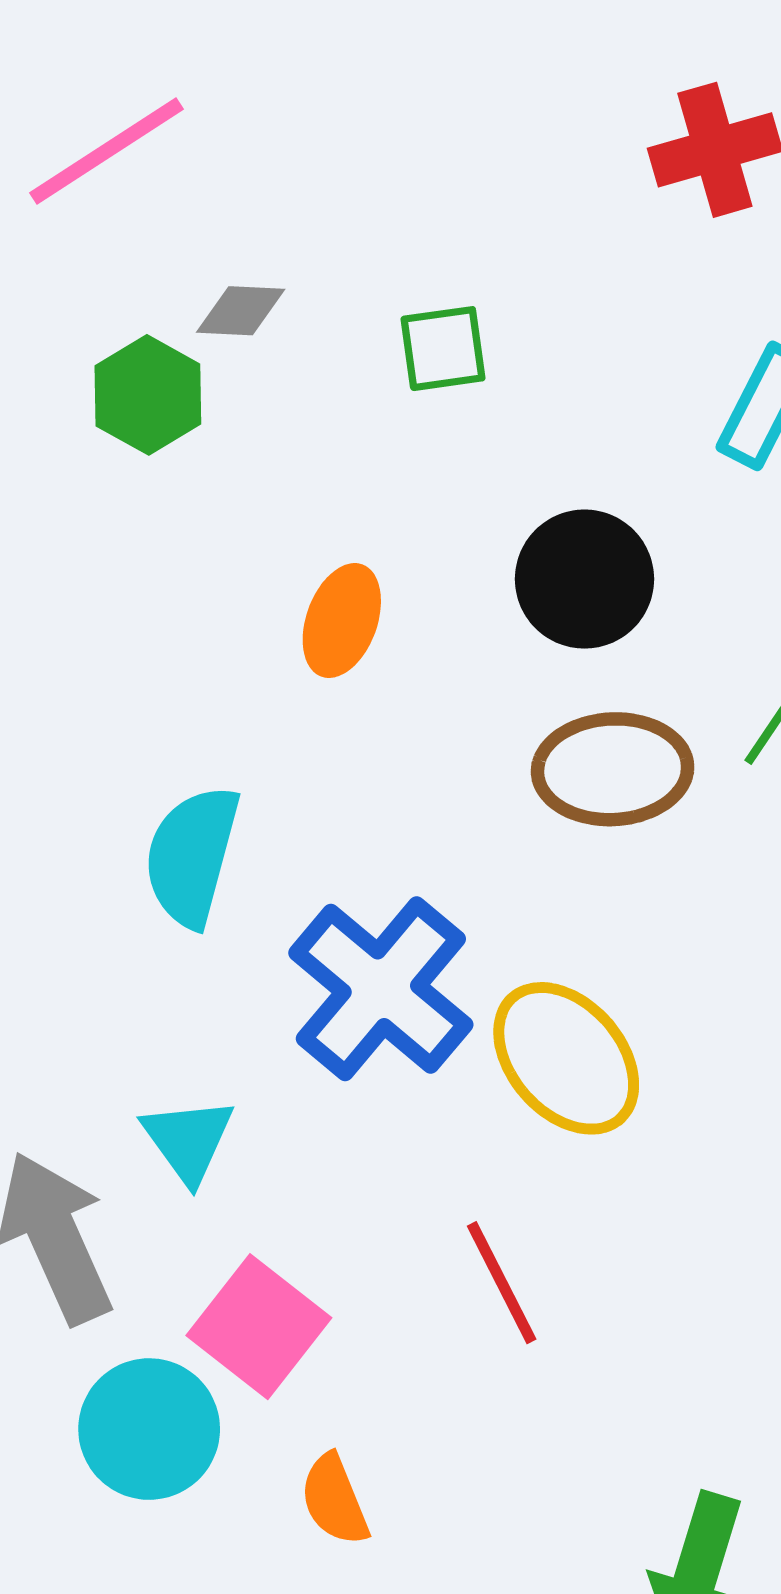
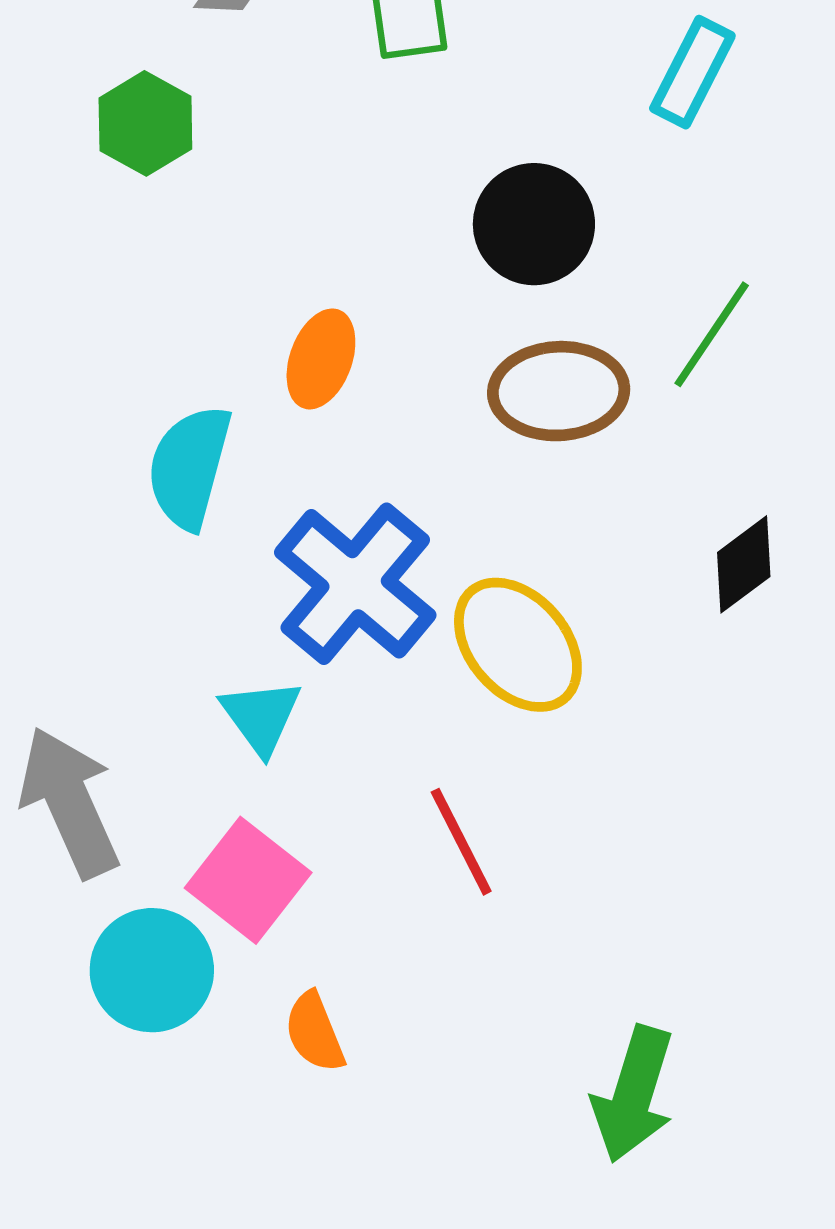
green hexagon: (148, 395) -> (145, 123), moved
orange ellipse: (342, 621) -> (321, 359), moved
cyan triangle: (188, 1140) -> (261, 716), moved

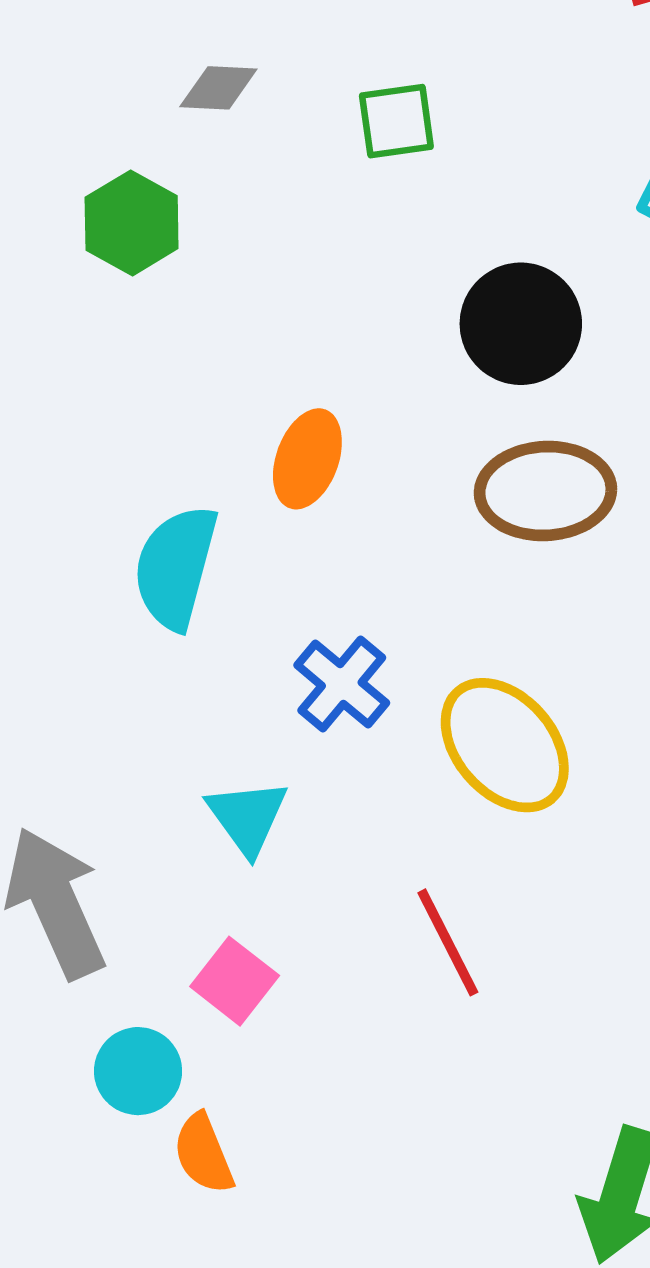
blue cross: (355, 584) -> (342, 684), size x0.6
pink square: (248, 880) -> (235, 981), size x0.7
cyan circle: (152, 970) -> (138, 1071), size x0.7
orange semicircle: (315, 1032) -> (203, 1154), moved

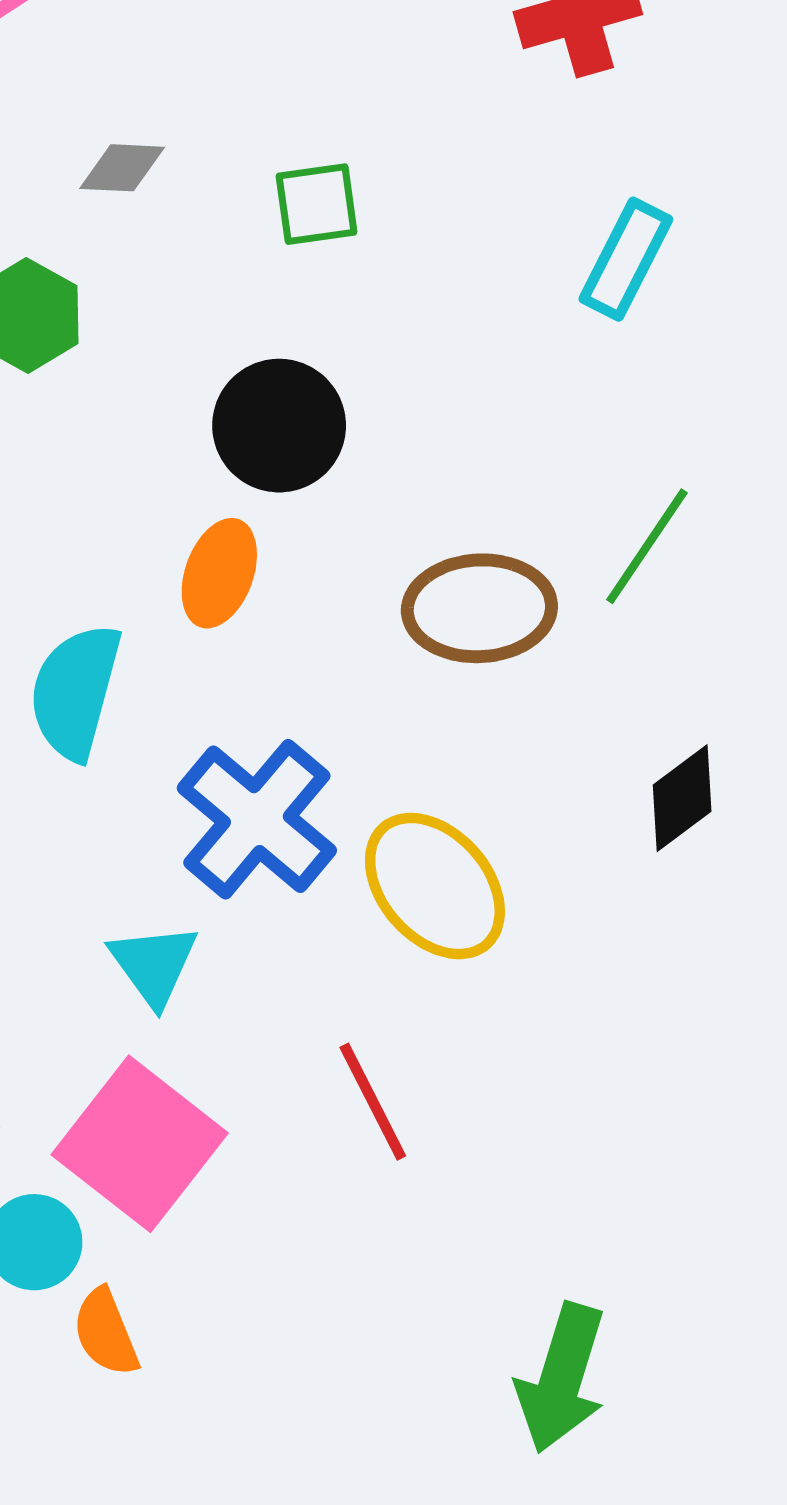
black circle: (521, 324) -> (279, 426), moved
blue cross: (342, 684) -> (257, 819), size x1.5
pink square: (235, 981) -> (140, 1144), size x1.8

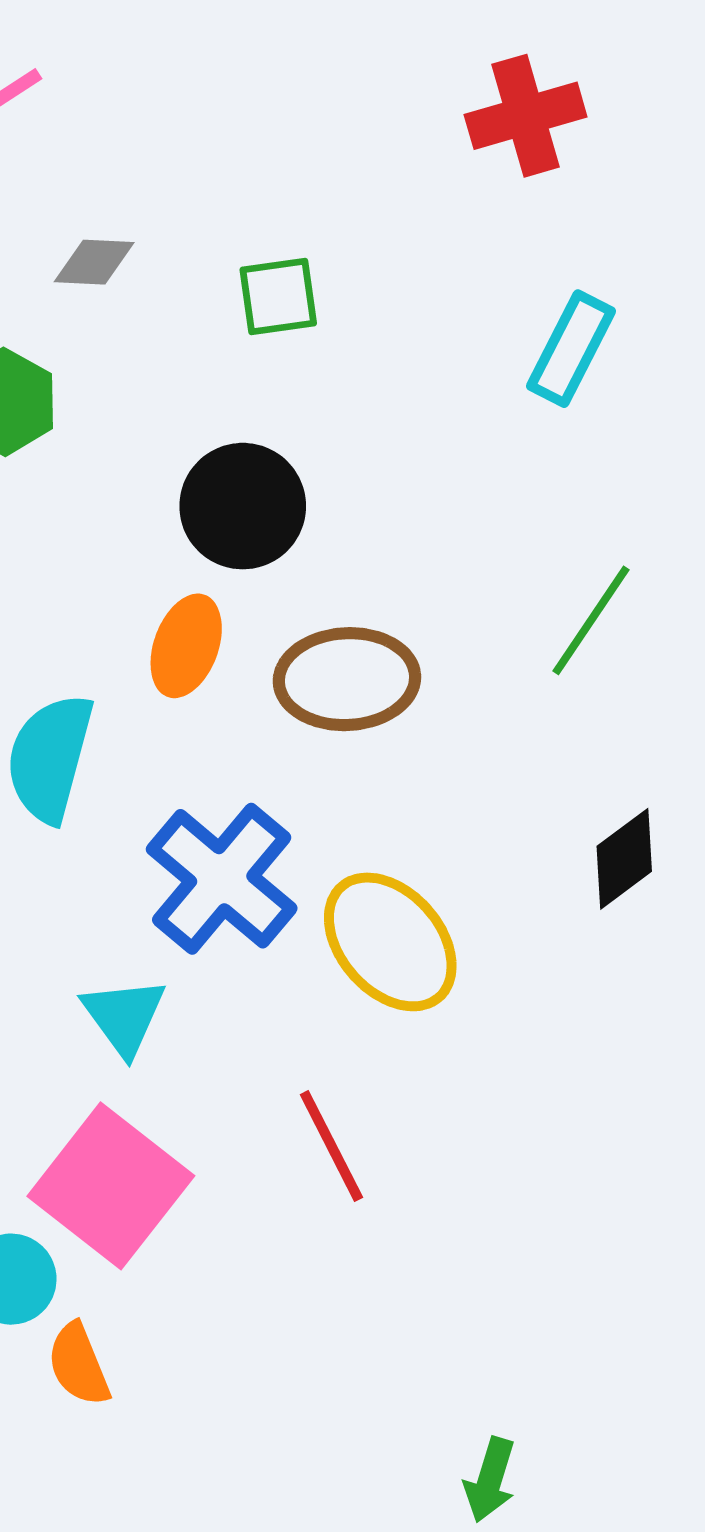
brown ellipse: (479, 608) -> (347, 679), moved
green arrow: (561, 1378) -> (490, 1480), moved, size x0.6

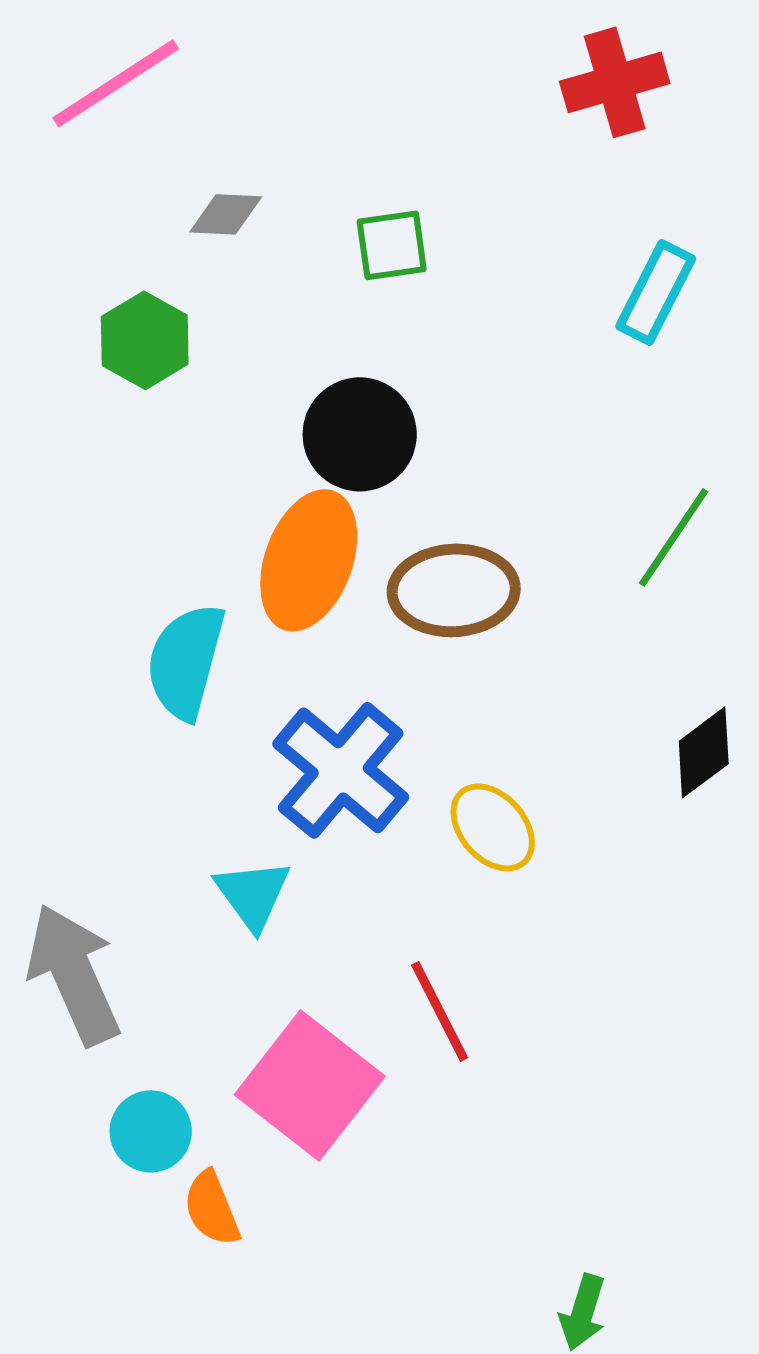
orange ellipse: (186, 646) -> (309, 560), size x1.5
yellow ellipse: (390, 942) -> (493, 827), size x0.7
pink square: (111, 1186) -> (310, 1085), moved

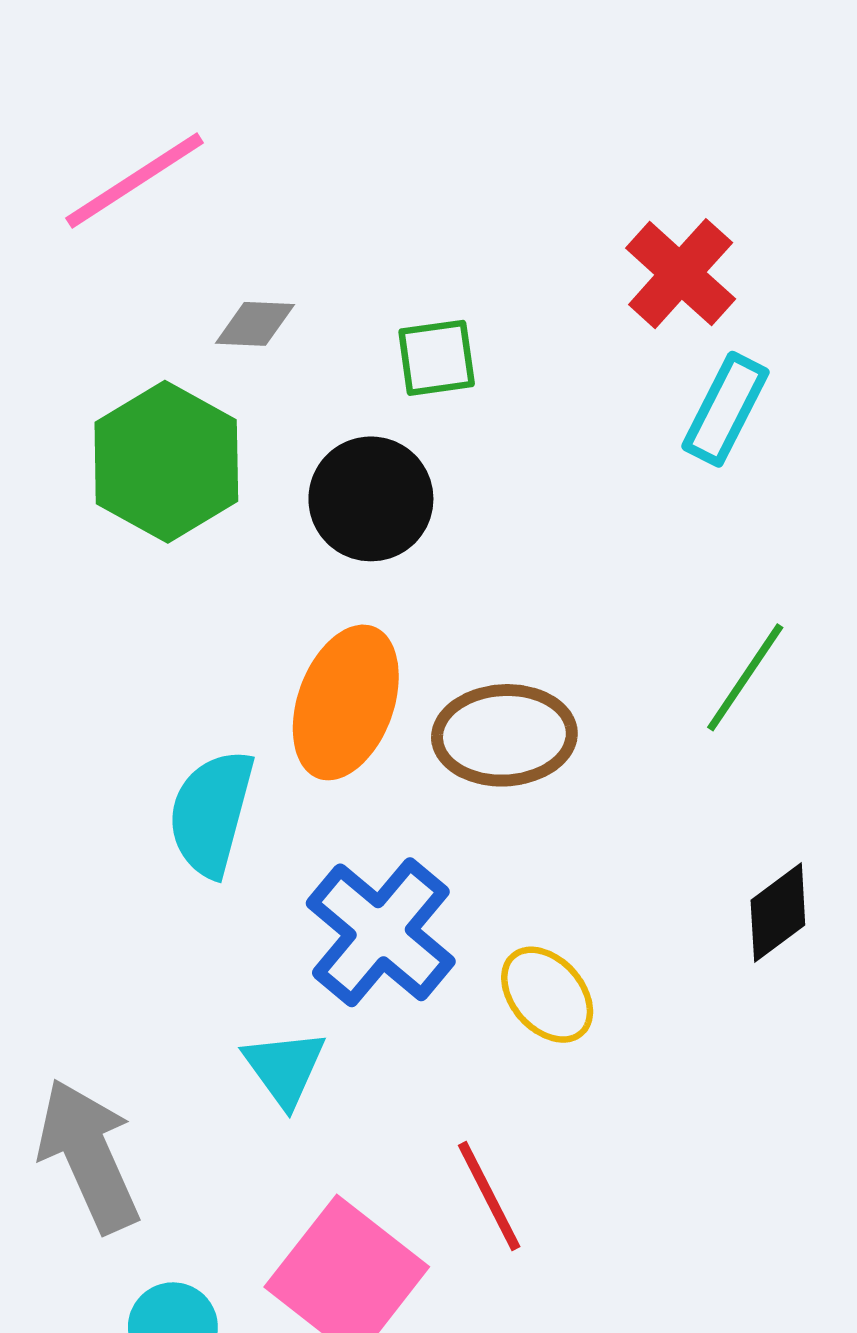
red cross: (615, 82) -> (681, 274), moved, turned -32
green hexagon: (145, 340) -> (166, 462), size x1.5
black circle: (360, 434) -> (371, 499), moved

